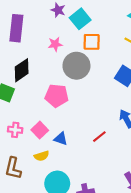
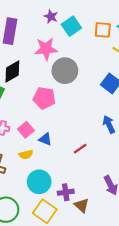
orange square: (92, 42) -> (103, 30), moved
pink star: (55, 44) -> (46, 49), size x1.6
red line: (99, 137) -> (80, 149), moved

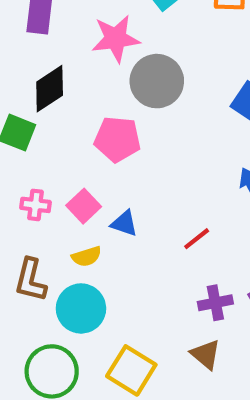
cyan circle: (39, 182) -> (81, 308), moved
purple cross: (66, 192) -> (215, 303), moved

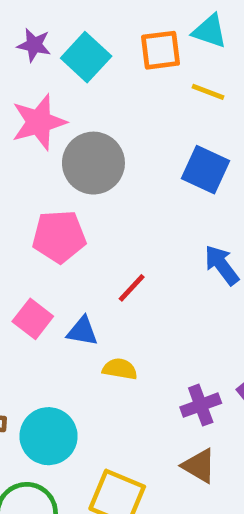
red line: (197, 239) -> (132, 288), moved
yellow semicircle: (87, 256) -> (120, 369), moved, turned -144

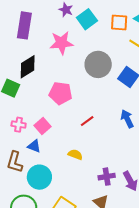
gray circle: (93, 163) -> (98, 64), moved
blue triangle: (82, 331) -> (34, 146), moved

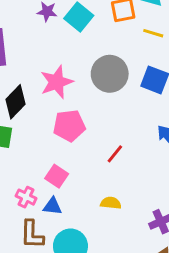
pink star: (61, 43) -> (57, 82), moved
pink cross: (19, 125) -> (26, 197), moved, turned 32

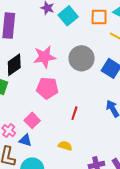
red line: (115, 154) -> (74, 113), turned -32

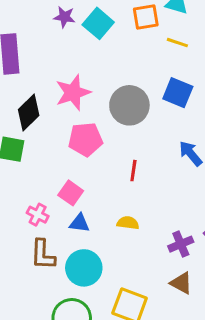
gray circle: (82, 58) -> (129, 105), moved
blue triangle: (25, 140) -> (79, 223), moved

